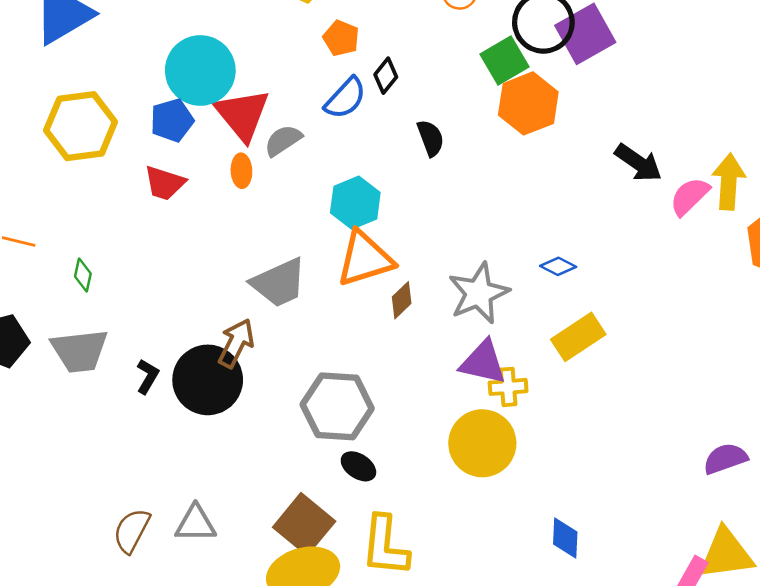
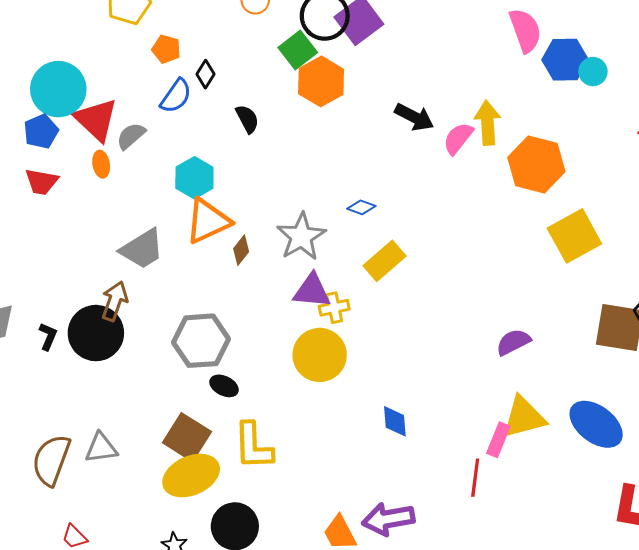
brown semicircle: (132, 531) -> (51, 460), size x1.4

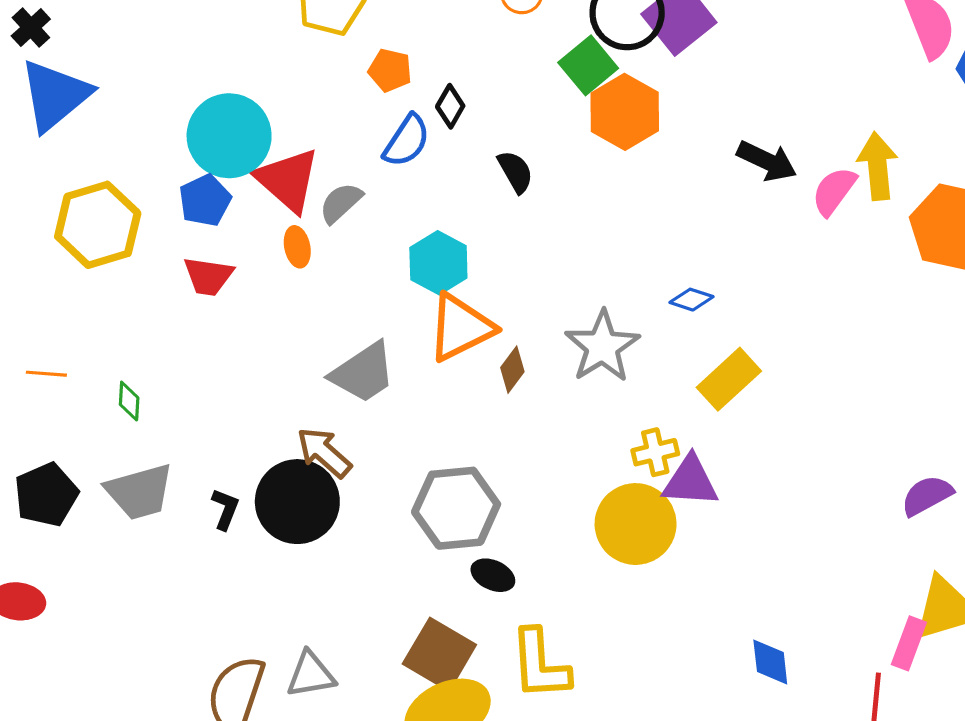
purple triangle: (312, 291) -> (690, 481), moved
brown arrow: (115, 301) -> (324, 452), turned -66
blue diamond: (395, 421) -> (770, 662), moved

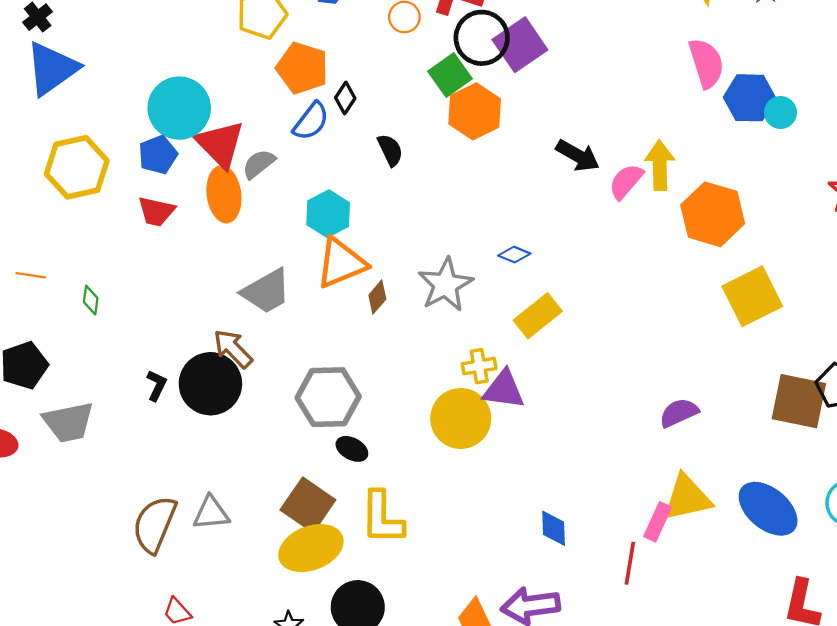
orange pentagon: (390, 70) -> (302, 68), size x1.6
orange ellipse: (297, 247) -> (224, 194), size x1.8
gray trapezoid: (140, 492) -> (68, 422), moved

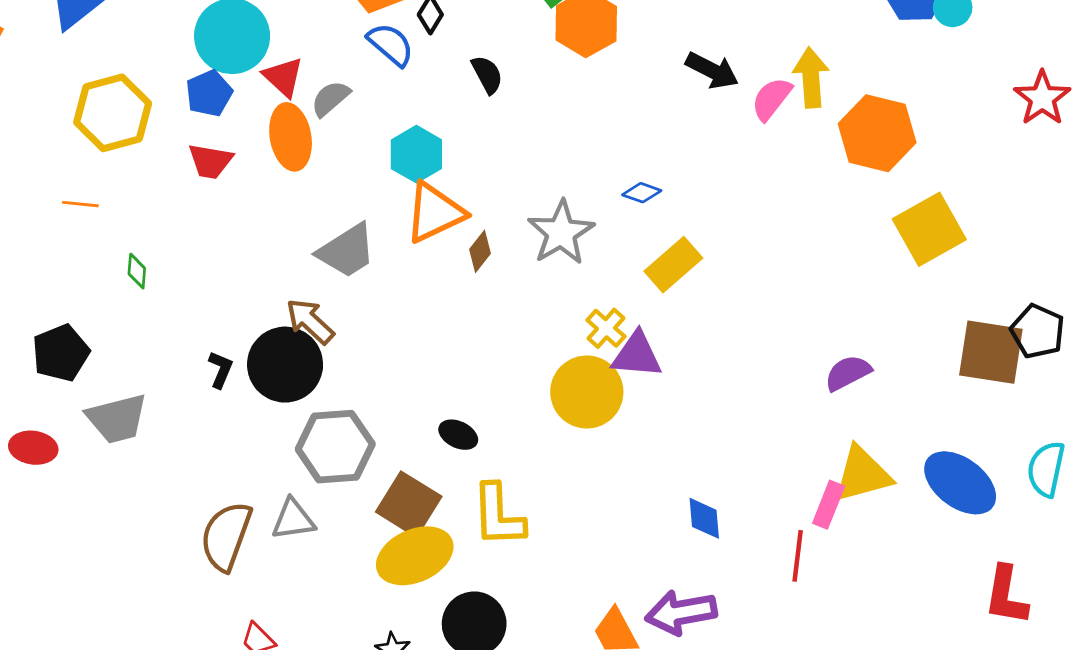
blue semicircle: (311, 121) -> (391, 44), turned -84
red triangle: (220, 144) -> (283, 77), size x0.7
orange line: (31, 275) -> (80, 204), moved
yellow cross: (479, 366) -> (606, 328), turned -36
gray hexagon: (328, 397) -> (335, 447), moved

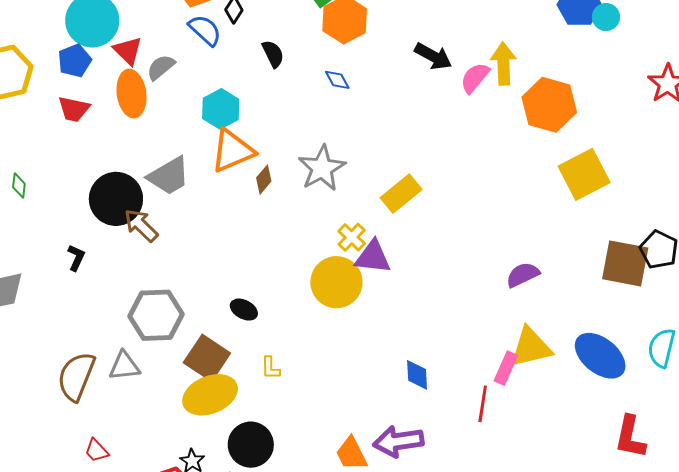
blue diamond: (642, 193) -> (337, 80), moved, turned 40
black circle: (285, 365) -> (116, 199), moved
yellow L-shape: (498, 515) -> (270, 368), size x0.5

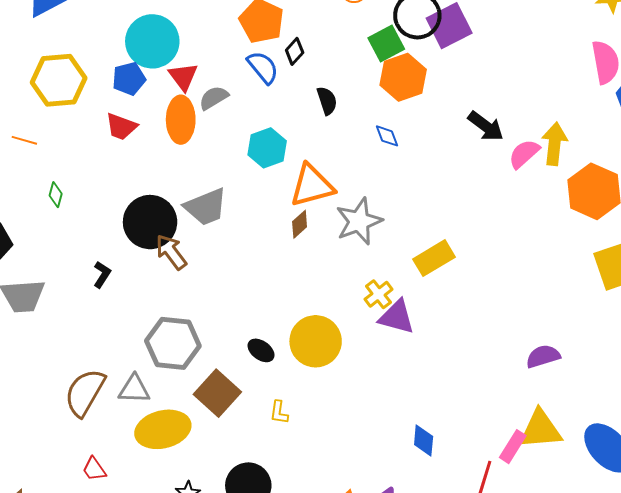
orange triangle: (232, 151) -> (312, 186), moved
yellow circle: (336, 282) -> (316, 341), moved
yellow ellipse: (210, 395) -> (163, 429), moved

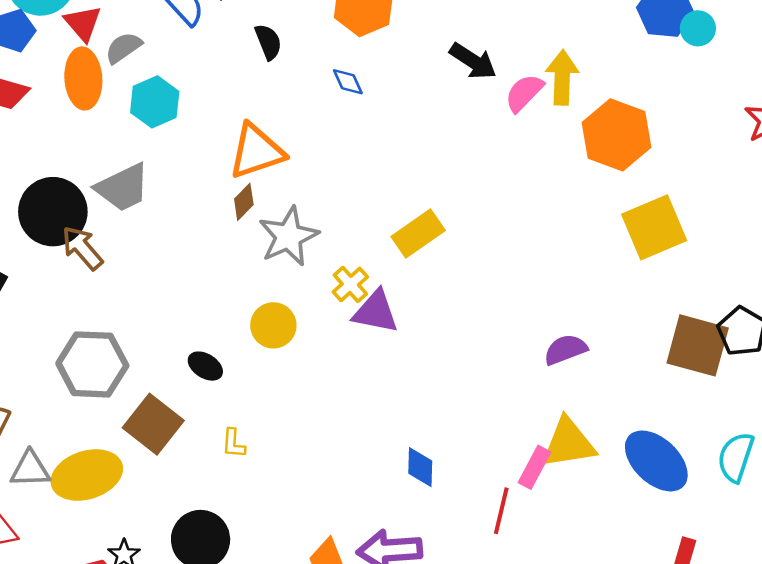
cyan hexagon: (267, 148) -> (155, 102), moved
gray star: (359, 221) -> (289, 236), moved
yellow circle: (316, 341) -> (273, 325), moved, size x0.7
gray triangle: (134, 389) -> (30, 469), moved

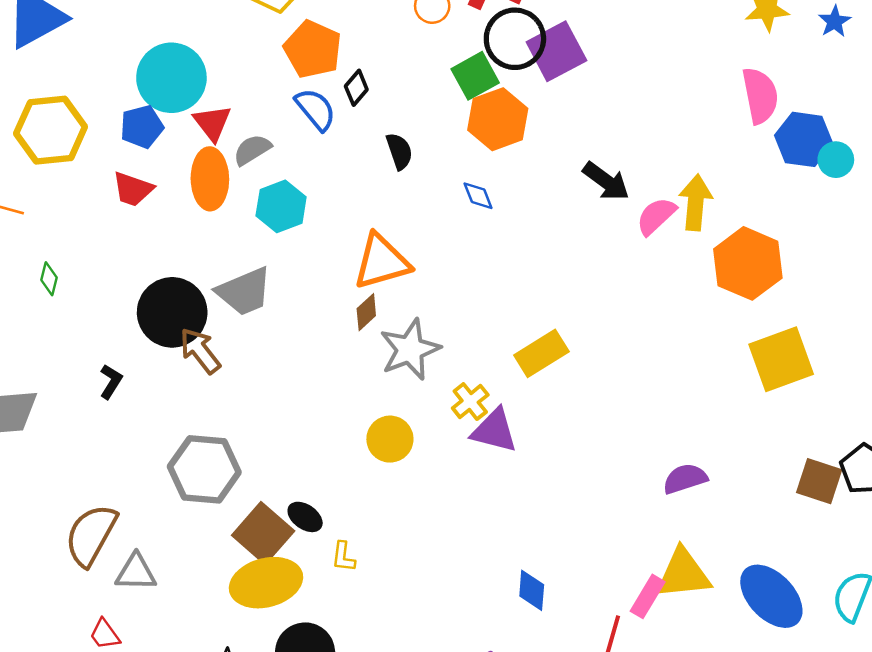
brown square: (698, 345) -> (819, 481), size x0.7
black ellipse: (205, 366) -> (305, 517), moved
yellow ellipse: (87, 475) -> (266, 583), moved

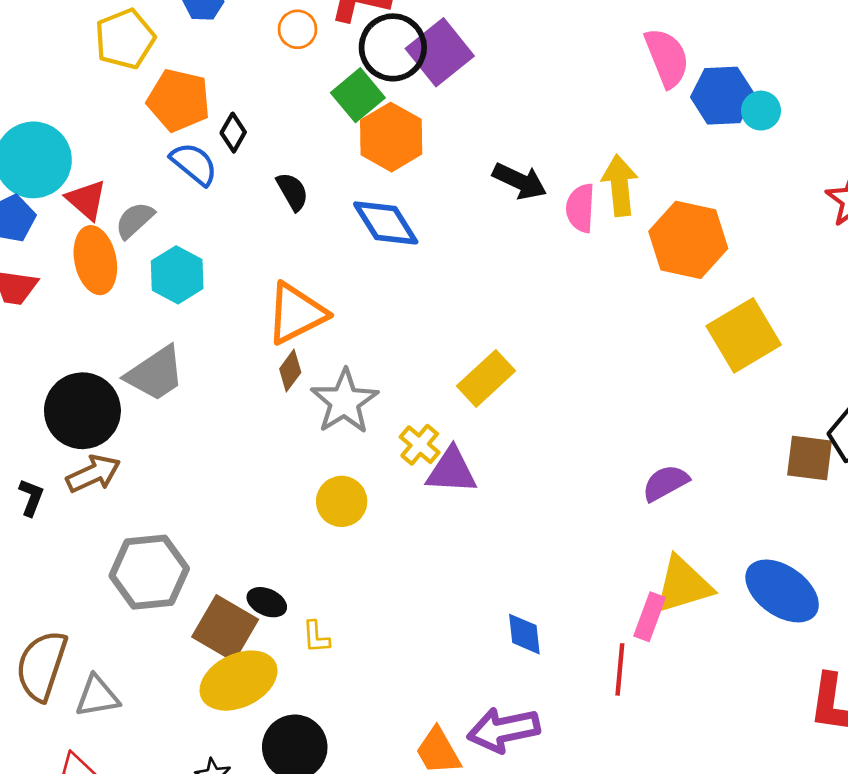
blue diamond: (478, 196) -> (386, 223), size x1.8
pink semicircle: (656, 216) -> (580, 208), turned -33
brown arrow: (200, 351) -> (93, 474), moved, turned 114

